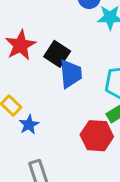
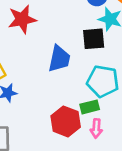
black square: (57, 54) -> (94, 39), moved, turned 35

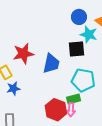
red star: (22, 19) -> (23, 54), moved
pink arrow: (96, 128) -> (71, 110), moved

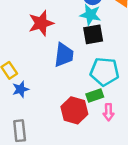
cyan star: (89, 34) -> (90, 15), moved
red star: (23, 54) -> (41, 23), moved
pink arrow: (71, 110) -> (109, 112), moved

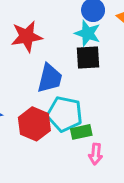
cyan pentagon: (105, 72) -> (65, 114), moved
red hexagon: (74, 110) -> (34, 124), moved

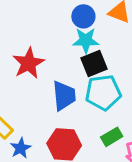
cyan pentagon: (65, 114) -> (103, 92), moved

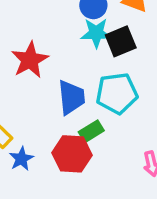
black square: (94, 63) -> (121, 41), moved
green rectangle: (112, 137) -> (91, 131), moved

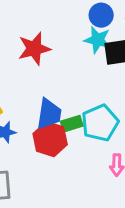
cyan pentagon: (117, 93) -> (100, 123), moved, turned -30
blue trapezoid: (71, 97) -> (49, 114), moved

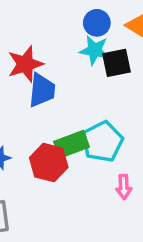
blue trapezoid: (49, 114) -> (42, 90), moved
green rectangle: (72, 124) -> (72, 144), size x1.4

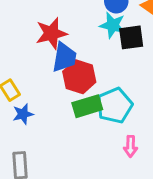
red hexagon: (49, 163) -> (79, 77), moved

